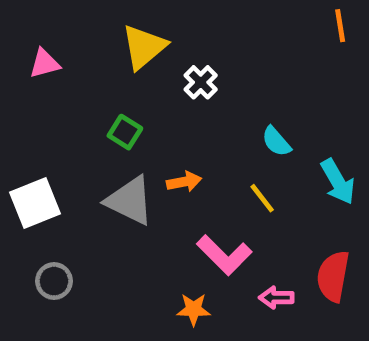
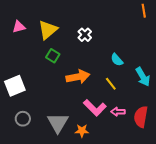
yellow triangle: (144, 47) -> (48, 30), moved
orange arrow: (184, 182) -> (78, 77), size x1.6
gray triangle: (130, 201) -> (58, 123), moved, turned 35
pink arrow: (276, 298) -> (118, 112), moved

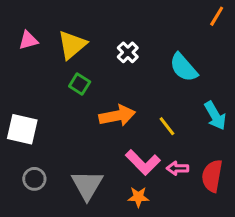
orange line: (144, 11) -> (217, 16), turned 40
cyan semicircle: (117, 60) -> (184, 67), moved, size x1.5
white square: (15, 86) -> (22, 129), turned 35
orange star: (82, 131) -> (138, 197), moved

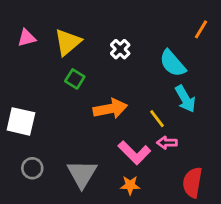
orange line: (217, 16) -> (201, 29), moved
cyan arrow: (215, 116) -> (185, 99), moved
pink arrow: (177, 168) -> (167, 143), moved
red semicircle: (212, 176) -> (192, 182), moved

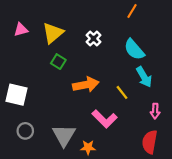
orange line: (201, 29) -> (132, 11), moved
pink arrow: (167, 143) -> (155, 111), moved, turned -88
orange star: (130, 185) -> (88, 147), moved

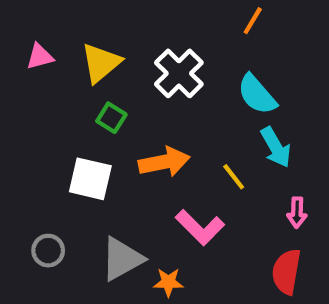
white cross: (94, 39) -> (179, 73), size x1.6
white square: (17, 95) -> (90, 179), moved
gray triangle: (64, 135) -> (122, 259), turned 30

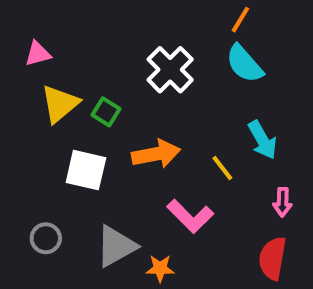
yellow triangle: (101, 63) -> (60, 104), moved
cyan semicircle: (257, 95) -> (244, 64), moved

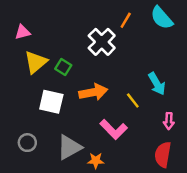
orange line: (240, 20) -> (126, 20), moved
cyan semicircle: (244, 64) -> (162, 18), moved

